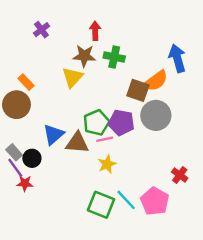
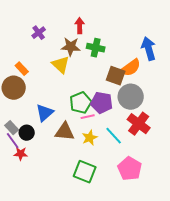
purple cross: (41, 30) -> (39, 33), moved
yellow triangle: (72, 77) -> (61, 65), turned -30
brown triangle: (77, 143) -> (65, 132), moved
red cross: (180, 175) -> (139, 124), moved, size x1.6
cyan line: (126, 200) -> (114, 136), moved

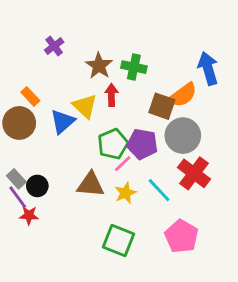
red arrow: (80, 26) -> (111, 95), moved
brown star: (71, 47) -> (99, 66), turned 30
yellow triangle: (61, 65) -> (85, 106), moved
blue triangle: (45, 113) -> (63, 122), moved
pink line: (88, 117) -> (123, 164), turned -32

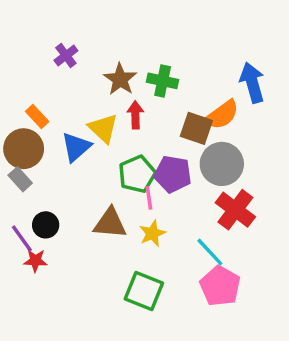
pink line: (123, 164) -> (149, 198), turned -54
gray rectangle: (16, 179) -> (20, 179), moved
cyan line: (159, 190) -> (210, 252), moved

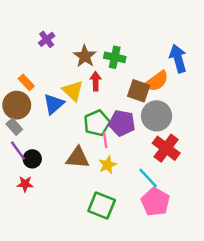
purple line: (22, 238) -> (18, 151), moved

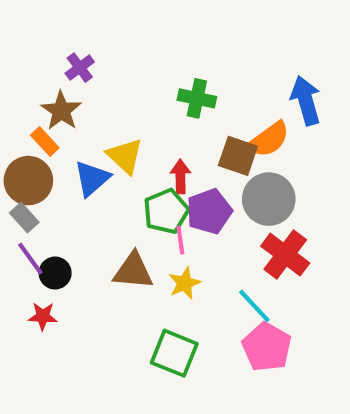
brown star: (85, 56) -> (61, 111), moved
red arrow: (96, 81) -> (180, 176), moved
purple pentagon: (122, 123) -> (209, 211), turned -30

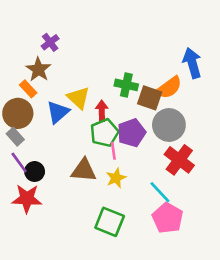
green cross: (197, 98) -> (126, 85), moved
red arrow: (180, 176) -> (102, 111), moved
red star: (43, 316) -> (27, 199), size x1.6

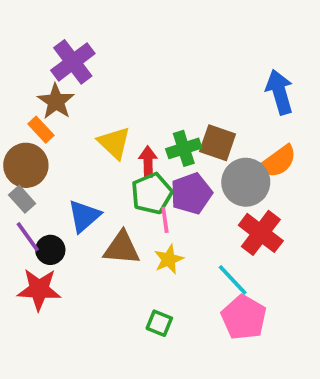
purple cross: (50, 42) -> (73, 62), size x1.6
green cross: (126, 85) -> (184, 148), moved, turned -30
orange semicircle: (169, 88) -> (278, 162), moved
blue triangle: (58, 112) -> (84, 216), moved
green square: (110, 222) -> (159, 323), size x0.6

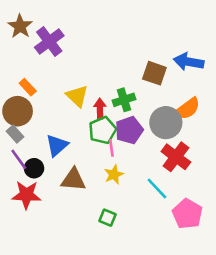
blue arrow: (280, 92) -> (189, 62), turned -64
brown star: (56, 101) -> (20, 26), moved
brown square: (218, 143) -> (154, 73), moved
brown triangle: (122, 248) -> (73, 180), moved
pink pentagon: (244, 318) -> (187, 214), moved

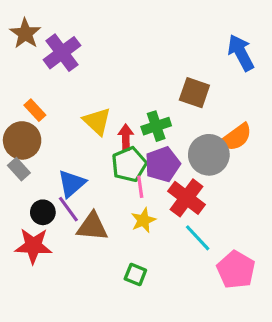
blue arrow: (189, 62) -> (241, 53), moved, turned 52
red cross: (176, 157) -> (186, 198), moved
purple line: (19, 159) -> (68, 209), moved

